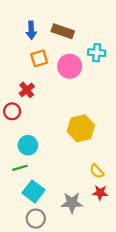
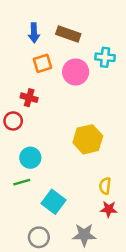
red cross: (27, 90) -> (29, 98), turned -35
yellow semicircle: (97, 171) -> (105, 186), turned 49
cyan square: (34, 191) -> (54, 202), moved
gray star: (72, 203) -> (84, 235), moved

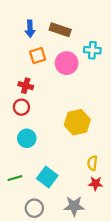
red circle: (13, 121) -> (21, 107), moved
green line: (22, 182) -> (15, 178), moved

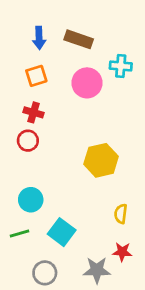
orange square: (38, 56) -> (36, 76), moved
cyan circle: (27, 138) -> (31, 200), moved
red star: (96, 183) -> (122, 252), moved

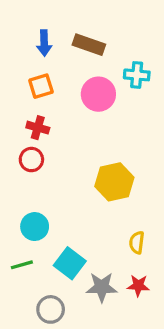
gray star: (97, 270) -> (102, 287), moved

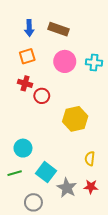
cyan cross: (137, 75) -> (94, 62), moved
red circle: (31, 160) -> (42, 96), moved
gray star: (102, 287) -> (67, 188), turned 30

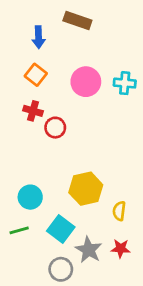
brown rectangle: (58, 29) -> (77, 21), moved
orange square: (27, 56) -> (36, 75), turned -35
yellow hexagon: (75, 119) -> (86, 189), moved
gray circle: (33, 202) -> (61, 269), moved

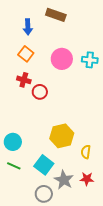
cyan circle: (30, 197) -> (13, 142), moved
green line: (19, 230) -> (14, 166), turned 40

